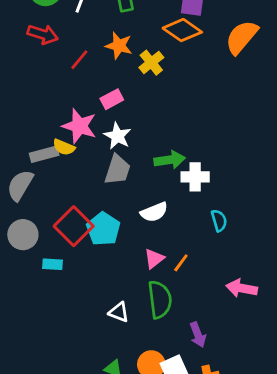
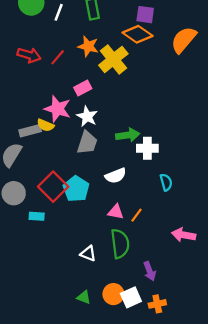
red arrow: (43, 34) -> (29, 55), moved
yellow cross: (151, 63) -> (113, 59), size x1.5
pink triangle: (154, 259) -> (116, 212), turned 49

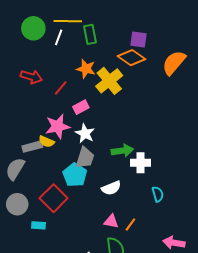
red line: (58, 57) -> (61, 88), moved
pink star: (58, 109) -> (58, 126), turned -30
cyan pentagon: (76, 189) -> (75, 175), moved

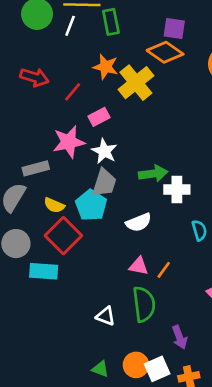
yellow semicircle: (47, 142) -> (54, 205), moved
cyan rectangle: (38, 225) -> (44, 271), size x1.5

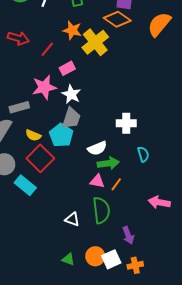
green arrow: (153, 174) -> (108, 163), moved
cyan rectangle: (44, 271) -> (25, 185), turned 35

